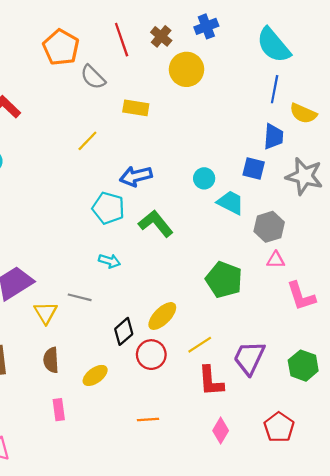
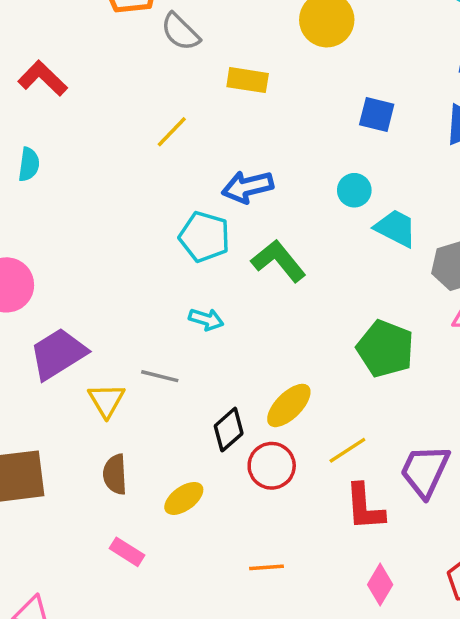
blue square: (254, 168) -> (377, 114), moved
pink rectangle: (59, 410) -> (127, 552), turned -50

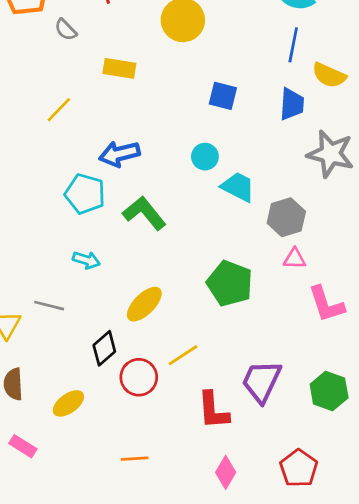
gray semicircle: (180, 32) -> (66, 30), size x0.7
yellow ellipse: (289, 405) -> (144, 304), moved
yellow line: (347, 450) -> (183, 355), moved

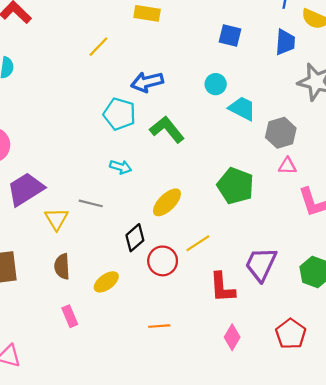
pink rectangle: (23, 446) -> (70, 316), turned 35

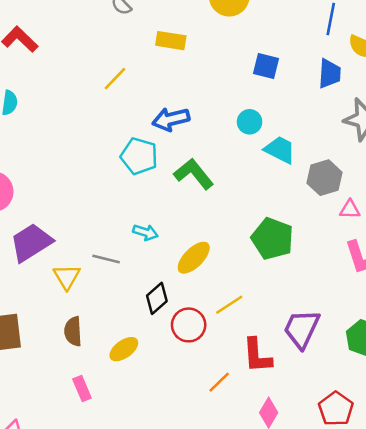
pink triangle: (287, 166) -> (350, 209), moved
cyan arrow: (121, 167) -> (145, 232), moved
orange line: (159, 326) -> (219, 382), moved, turned -40

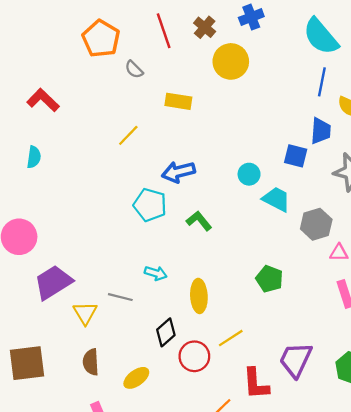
blue square: (266, 66) -> (296, 156), moved
green L-shape: (194, 174) -> (199, 221), size x0.7
green pentagon: (272, 239) -> (269, 279), size x0.7
yellow ellipse: (194, 258) -> (199, 296), turned -48

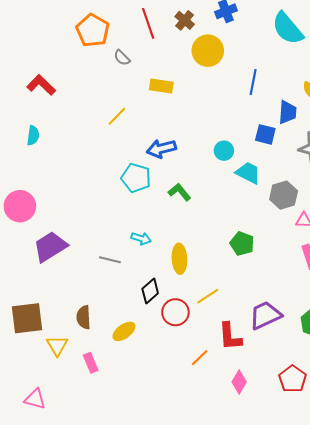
blue line: (322, 82) -> (253, 82), moved
yellow triangle: (85, 313) -> (57, 346), moved
purple trapezoid: (296, 360) -> (265, 315), turned 40

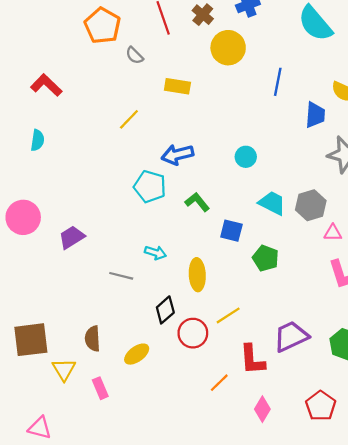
blue square: (265, 134) -> (231, 231), moved
cyan trapezoid: (248, 173) -> (272, 203), moved
purple trapezoid: (50, 247) -> (72, 237), moved, size x0.7

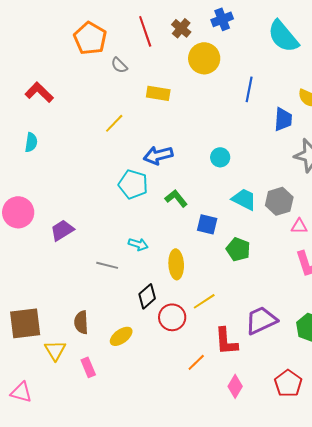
pink triangle: (40, 428) -> (21, 392), moved

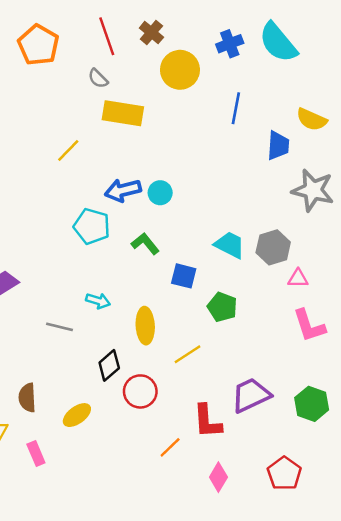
blue cross: (222, 19) -> (230, 44), moved
gray semicircle: (119, 65) -> (98, 78), moved
yellow rectangle: (158, 93) -> (123, 113), size x1.4
cyan circle: (220, 157) -> (160, 193), moved
yellow line: (204, 301) -> (187, 354), moved

